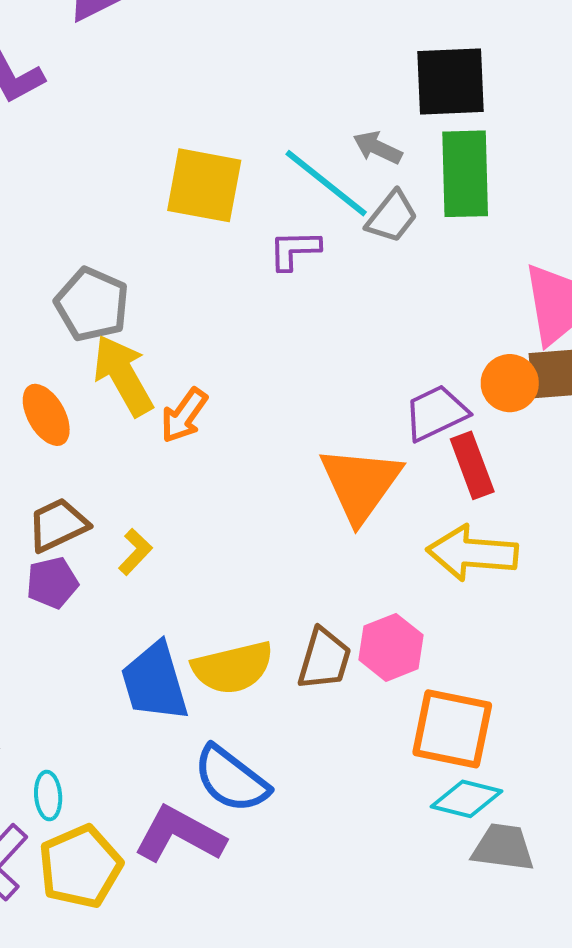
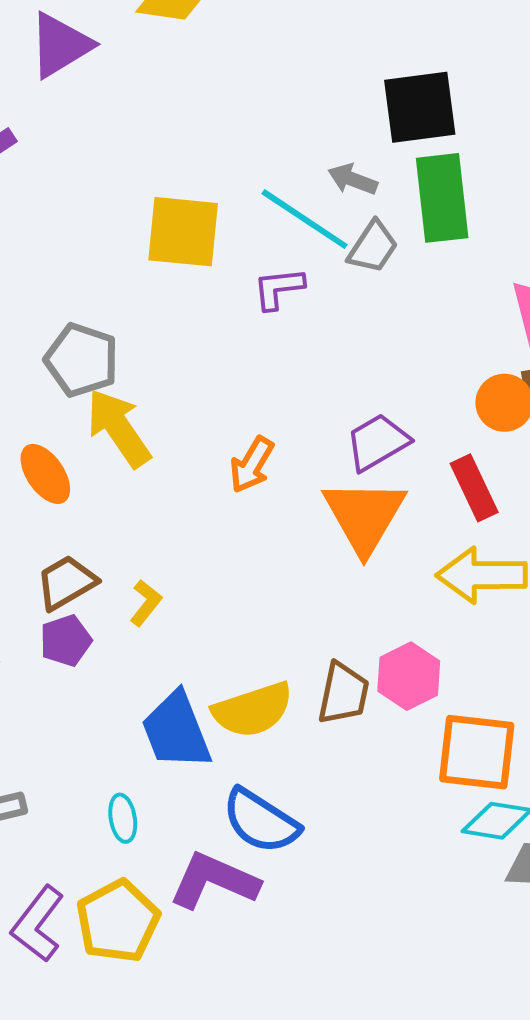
purple trapezoid: (436, 413) -> (377, 442), moved
orange arrow: (184, 415) -> (252, 465), moved
cyan ellipse: (48, 796) -> (123, 818), moved

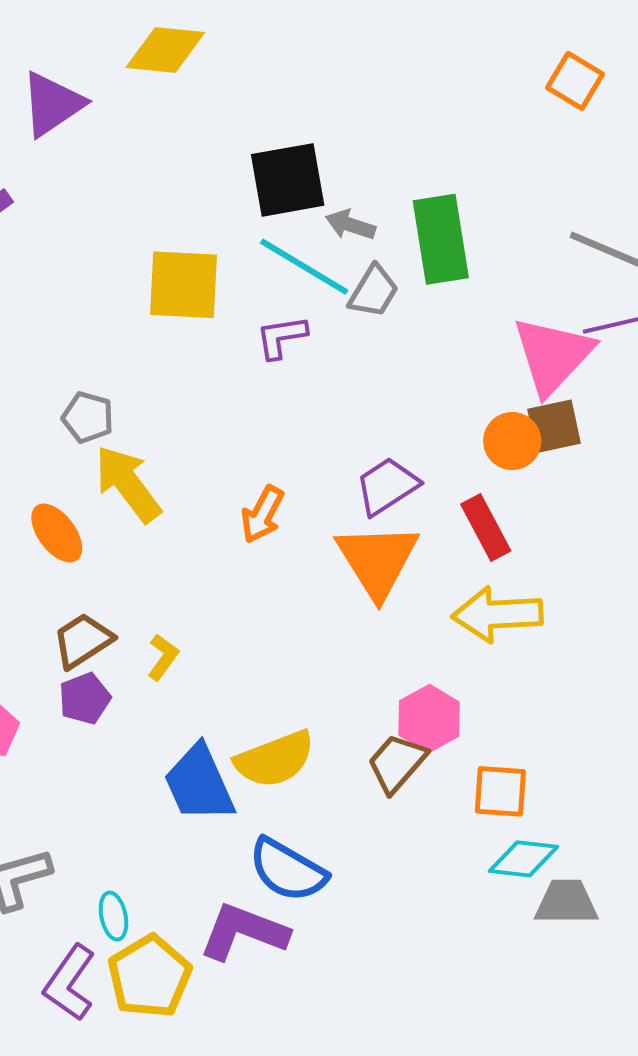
black square: (420, 107) -> (288, 180), moved
gray pentagon: (82, 360) -> (88, 417), size x0.7
brown trapezoid: (343, 693) -> (397, 763), moved, turned -148
orange square: (477, 752) -> (500, 791), size x0.7
cyan ellipse: (123, 818) -> (113, 916), moved

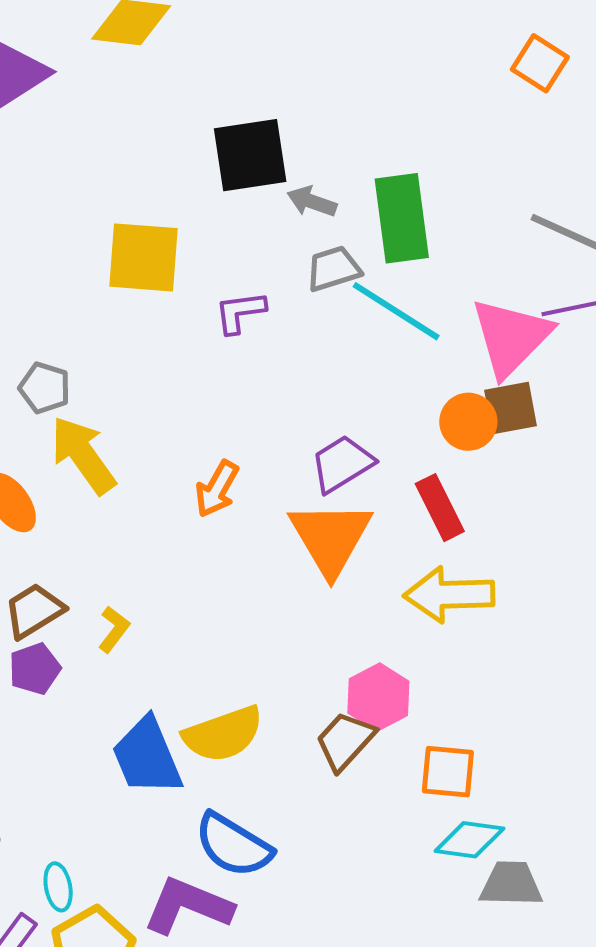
cyan line: (304, 267) -> (396, 311), moved
gray trapezoid: (374, 291) -> (333, 269), turned -140

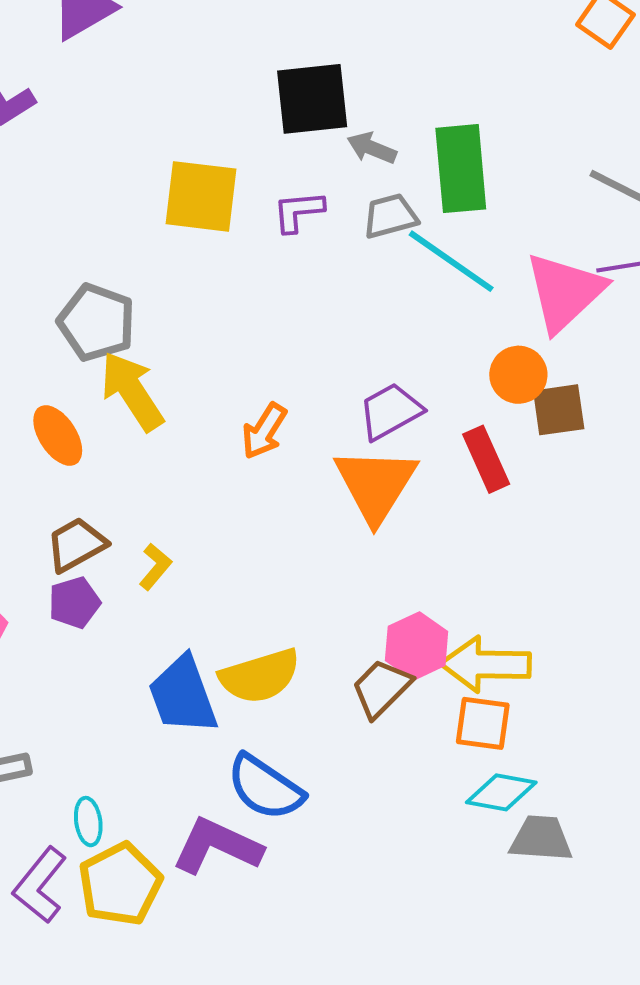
purple L-shape: (240, 312) -> (298, 211), moved
gray pentagon: (45, 388) -> (97, 322), size x1.5
brown square: (510, 408) -> (559, 410), moved
yellow arrow: (449, 595) -> (486, 664), moved

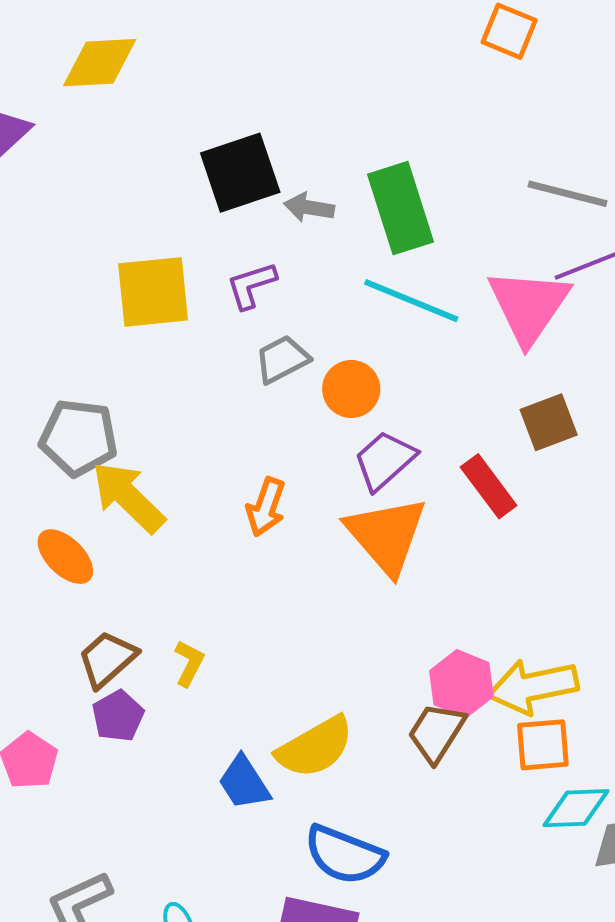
gray trapezoid: (390, 216) -> (282, 359), moved
orange circle: (518, 375) -> (351, 389), moved
blue trapezoid: (183, 695) -> (244, 783), size x0.7

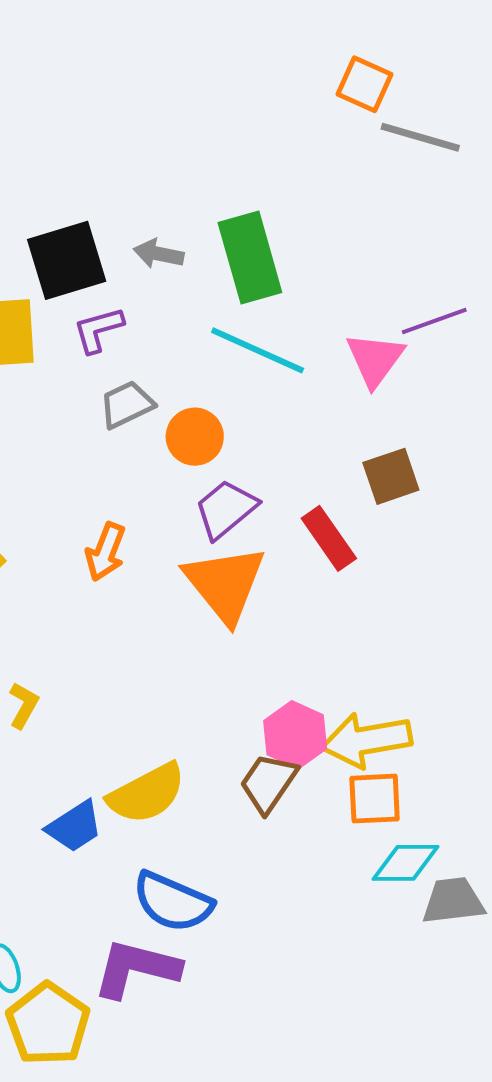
black square: (240, 173) -> (67, 260), moved
gray line: (567, 194) -> (420, 137), moved
pink triangle: (529, 306) -> (375, 359), size x0.7
blue trapezoid: (244, 783) -> (75, 827), turned -92

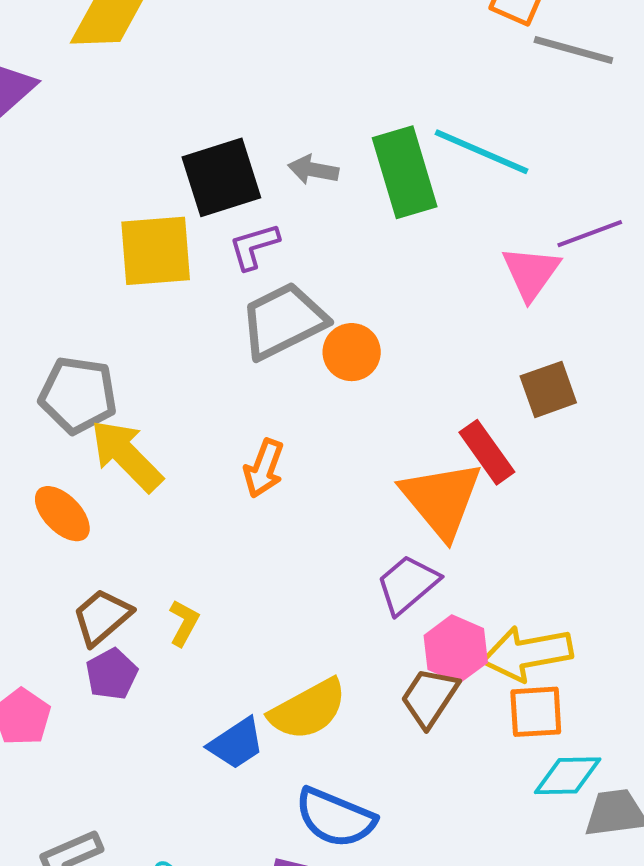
cyan line: (258, 350) -> (481, 152), moved
gray trapezoid: (127, 405) -> (283, 321), size x1.6
purple trapezoid: (226, 509) -> (408, 584), moved
orange triangle: (225, 584) -> (441, 499), moved

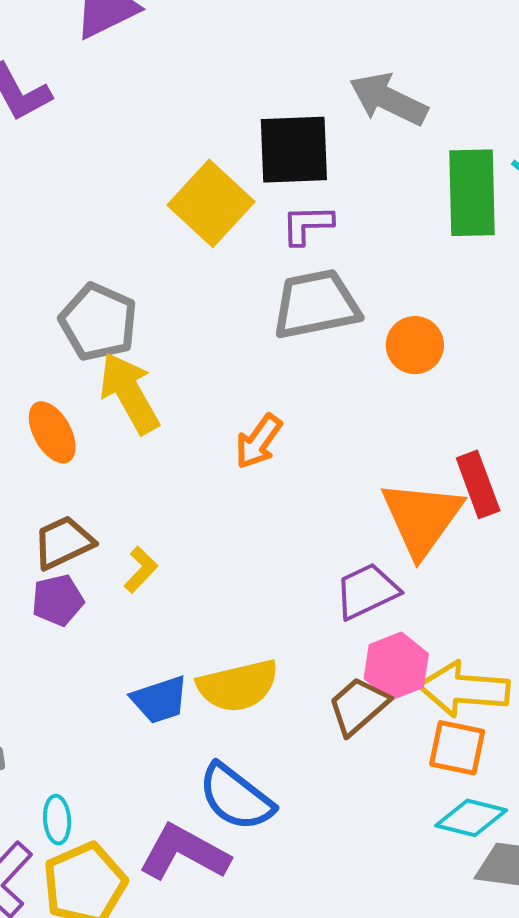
gray arrow: (313, 170) -> (388, 99), moved, size x1.6
yellow square: (156, 251) -> (211, 203), turned 32
orange circle: (352, 352) -> (415, 345), moved

